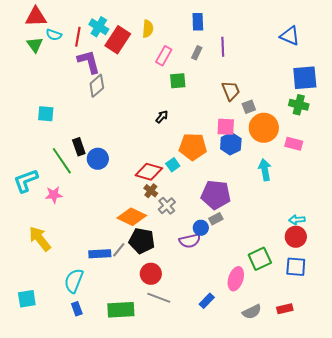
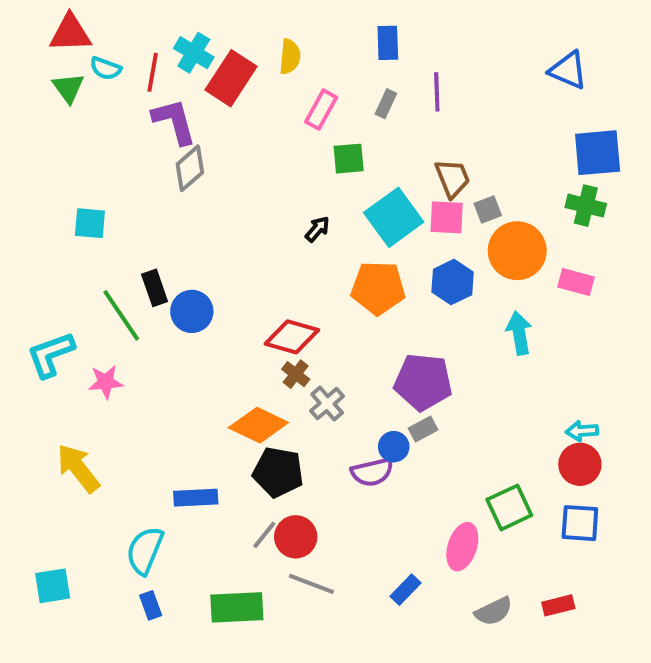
pink square: (226, 127) -> (447, 217), moved
cyan square: (173, 165) -> (394, 217), moved, size x2.0
gray line: (119, 250) -> (264, 535), moved

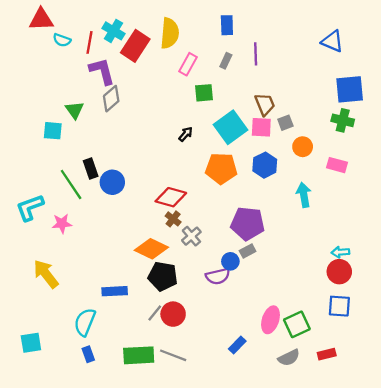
yellow semicircle: (290, 57) -> (170, 33), size x1.5
green triangle: (68, 88) -> (75, 110), moved
orange circle: (517, 251) -> (303, 147), size x0.6
green square: (509, 507) -> (297, 324), moved
gray line: (311, 584) -> (173, 355), moved

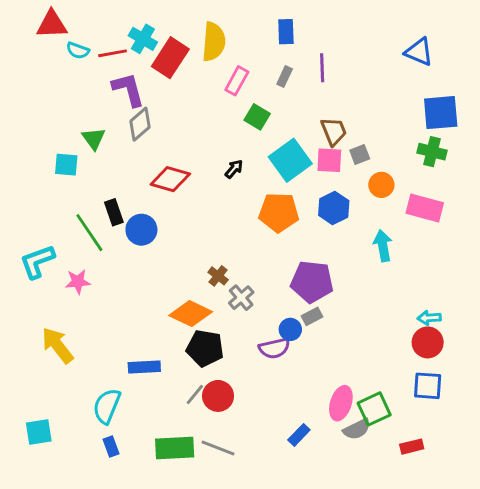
red line: (89, 42) -> (112, 53), turned 70
green square: (204, 93) -> (257, 117), turned 36
pink rectangle: (337, 165) -> (425, 208), size x1.4
red diamond: (171, 197) -> (170, 179), moved
gray semicircle: (289, 358) -> (357, 429), moved

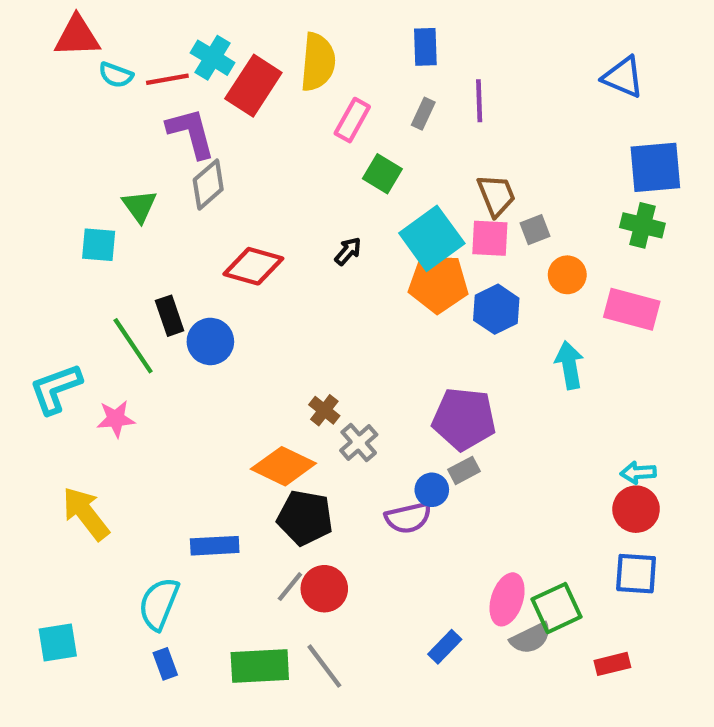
orange pentagon: (279, 212) -> (438, 283), moved
gray line: (218, 448) -> (324, 666), turned 32

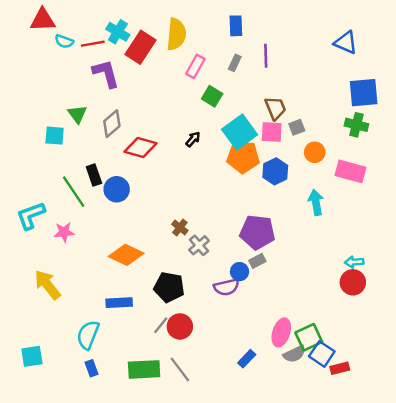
gray diamond: (208, 185) -> (112, 124), moved
orange diamond: (283, 466) -> (126, 255), moved
blue square: (636, 574) -> (322, 354), moved, turned 30

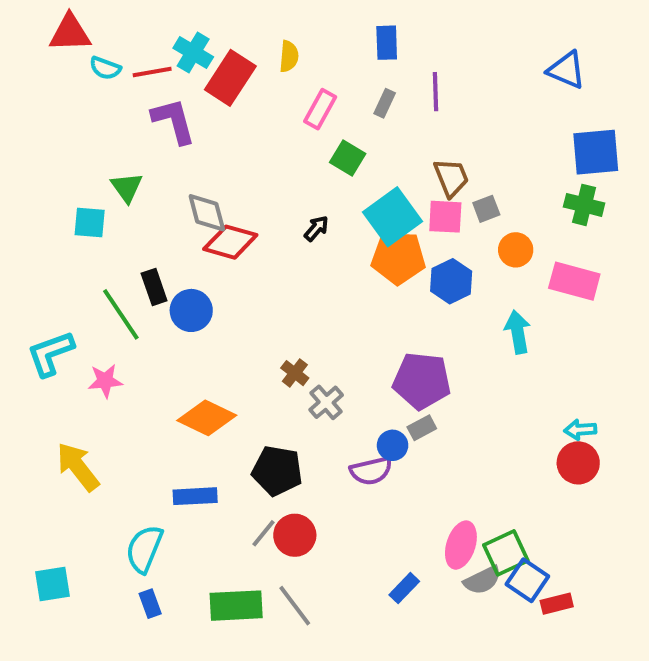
yellow semicircle: (176, 34) -> (289, 56), size x0.6
gray diamond: (112, 124) -> (207, 213), moved, turned -64

